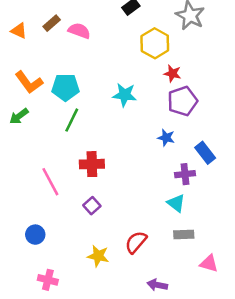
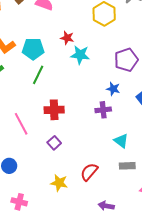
red star: (172, 73) -> (67, 38), moved
purple cross: (185, 174) -> (103, 110), moved

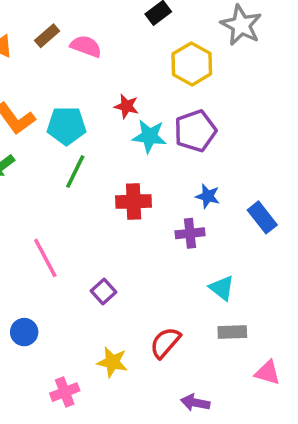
purple pentagon: (126, 60) -> (195, 131), moved
red cross: (54, 110) -> (134, 202), moved
pink cross: (19, 202) -> (65, 392), moved, turned -35

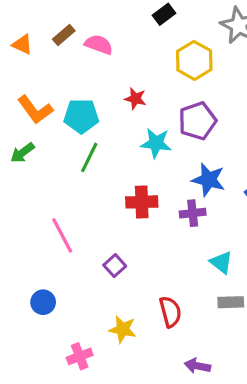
cyan star: (149, 136) -> (156, 143), moved
blue star: (208, 196) -> (209, 180), size x1.5
red cross: (134, 202) -> (142, 202), moved
red semicircle: (165, 343) -> (170, 312), turned 124

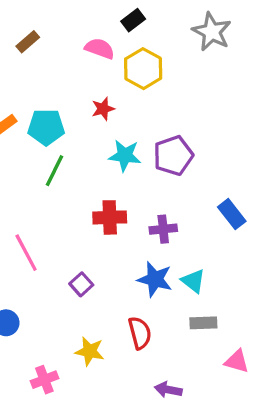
pink semicircle: (99, 45) -> (100, 49), moved
yellow hexagon: (194, 60) -> (143, 69), moved
red star: (135, 99) -> (103, 109), turned -30
purple pentagon: (197, 121) -> (173, 156), moved
blue star: (209, 180) -> (155, 279), moved

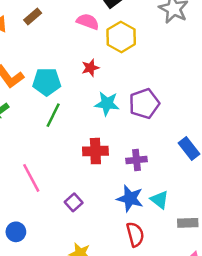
gray rectangle: (203, 323) -> (188, 223), moved
red semicircle: (140, 333) -> (135, 234), moved

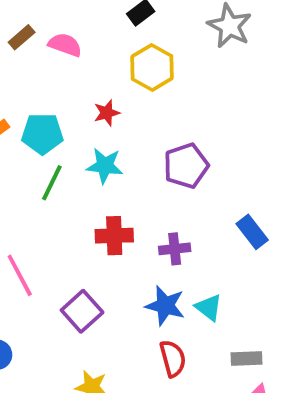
pink semicircle: (88, 22) -> (65, 45), moved
cyan star: (107, 104) -> (105, 166), moved
purple square: (74, 202) -> (82, 311), size x1.5
gray rectangle: (188, 223) -> (246, 359), moved

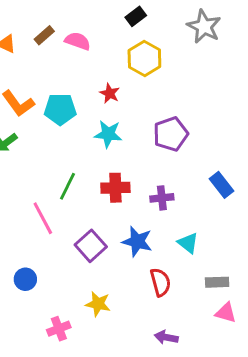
red star: (107, 113) -> (110, 93), turned -30
green line: (52, 183) -> (67, 186), moved
blue star: (165, 306) -> (137, 241), moved

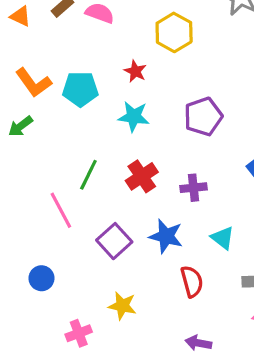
red cross: (115, 188) -> (142, 176), turned -32

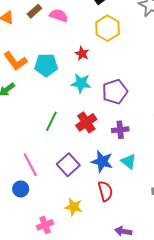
purple pentagon: (203, 117) -> (115, 92), moved
pink line: (61, 210) -> (30, 165), moved
cyan triangle: (223, 238) -> (129, 161), moved
red semicircle: (192, 281) -> (105, 191), moved

